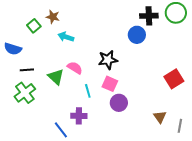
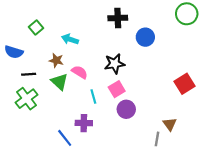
black cross: (149, 16) -> (118, 18), moved
brown star: (53, 17) -> (56, 60), moved
pink square: (110, 84) -> (117, 89), turned 35
gray line: (180, 126) -> (157, 139), moved

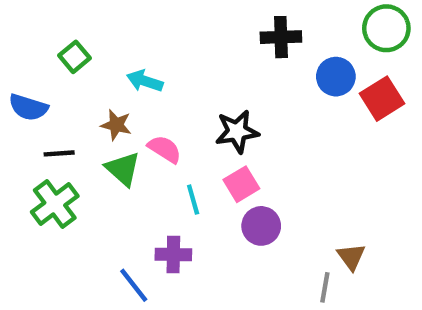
black cross: (118, 18) -> (281, 37), moved
blue circle: (145, 37) -> (336, 77), moved
red square: (185, 84) -> (382, 99), moved

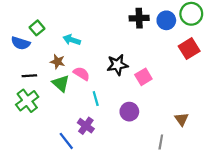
blue circle: (336, 77) -> (166, 20), moved
blue semicircle: (28, 107) -> (21, 43), moved
pink square: (241, 184) -> (143, 77), moved
purple cross: (173, 254) -> (86, 126), turned 35
brown triangle: (351, 257) -> (181, 119), moved

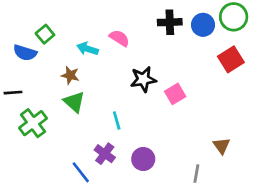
pink semicircle: (82, 74) -> (119, 38), moved
black line: (29, 76) -> (13, 93), moved
purple circle: (129, 112) -> (143, 159), moved

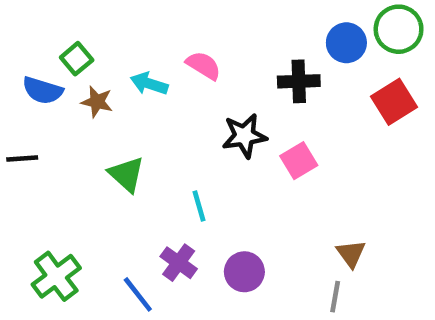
black cross: (170, 22) -> (299, 81), moved
brown star: (70, 75) -> (97, 102), moved
green cross: (33, 123) -> (56, 276), moved
brown triangle: (222, 146) -> (351, 254), moved

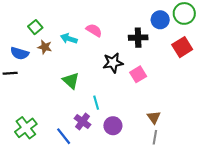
blue semicircle: (43, 90) -> (20, 53), moved
green triangle: (126, 174) -> (71, 81), moved
cyan line: (199, 206) -> (96, 103), moved
brown triangle: (351, 254) -> (154, 117), moved

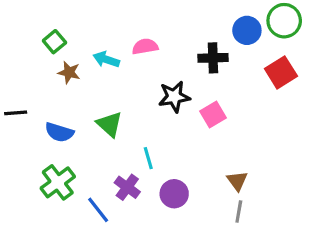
pink semicircle: (94, 30) -> (145, 47), turned -42
blue semicircle: (20, 53) -> (59, 132), moved
green cross: (26, 128) -> (58, 182), moved

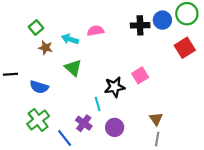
black cross: (213, 58) -> (140, 25), moved
black star: (174, 97) -> (115, 87), moved
green triangle: (109, 124) -> (73, 68), moved

